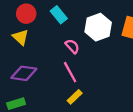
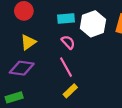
cyan rectangle: (59, 15) -> (66, 18), moved, turned -56
yellow triangle: (21, 37) -> (28, 42), moved, turned 42

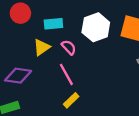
cyan rectangle: (66, 18) -> (53, 24), moved
yellow triangle: (28, 42) -> (42, 47), moved

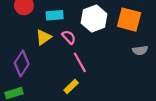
pink line: (66, 74) -> (80, 62), moved
purple diamond: (18, 76) -> (22, 63), turned -65

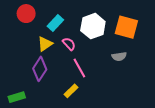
cyan rectangle: (55, 15) -> (55, 23), turned -42
gray semicircle: (140, 50) -> (119, 56), moved
purple diamond: (22, 63) -> (40, 69), moved

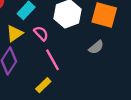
gray semicircle: (119, 56) -> (96, 47), turned -32

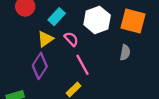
gray semicircle: (96, 47) -> (125, 52), turned -40

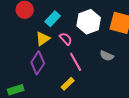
gray semicircle: (125, 52) -> (107, 56), moved, turned 104

